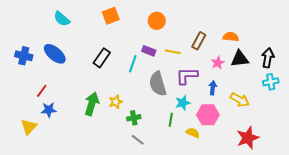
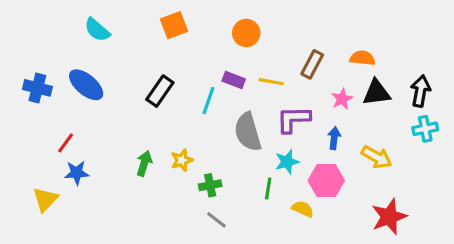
green arrow: (92, 104) -> (144, 163), size x0.7

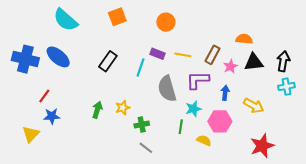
cyan semicircle: (97, 30) -> (66, 20), size x1.4
brown rectangle: (312, 64) -> (212, 55), moved
blue cross: (37, 88) -> (25, 59), size x1.4

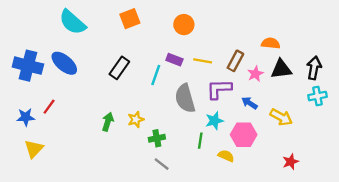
blue arrow: (225, 93) -> (250, 103), turned -64
blue star: (52, 116) -> (26, 117), moved
red star: (262, 146) -> (291, 162), size x0.6

